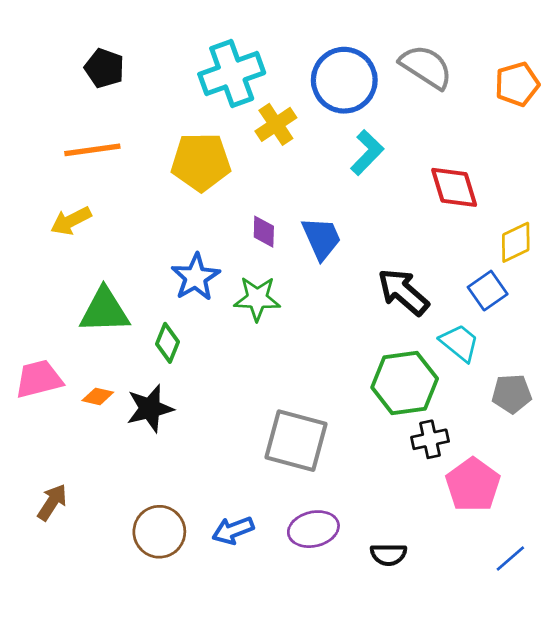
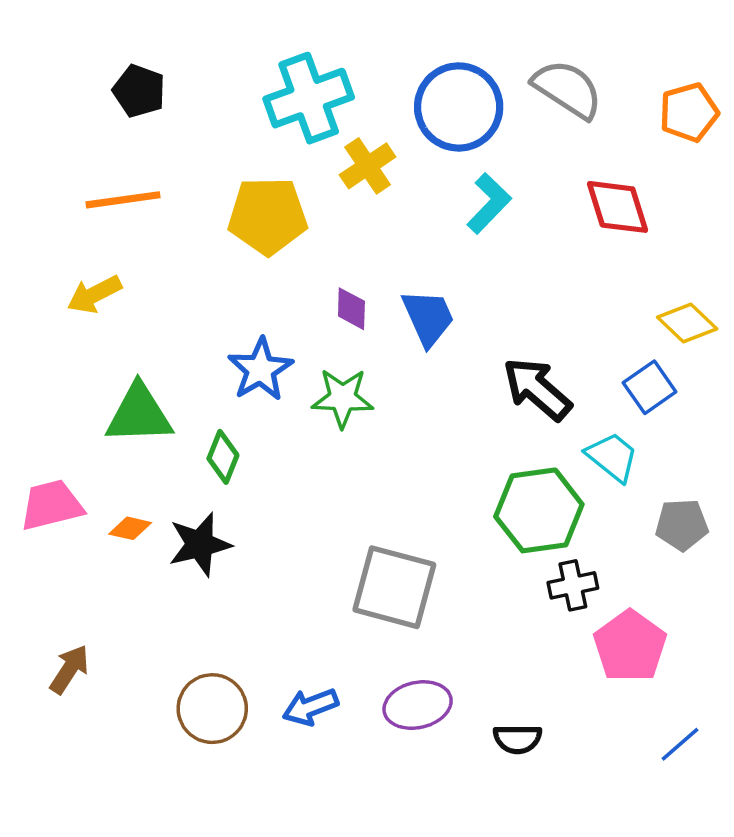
red diamond: (454, 187) -> (617, 207), moved
yellow diamond: (516, 242) -> (687, 323), turned 69

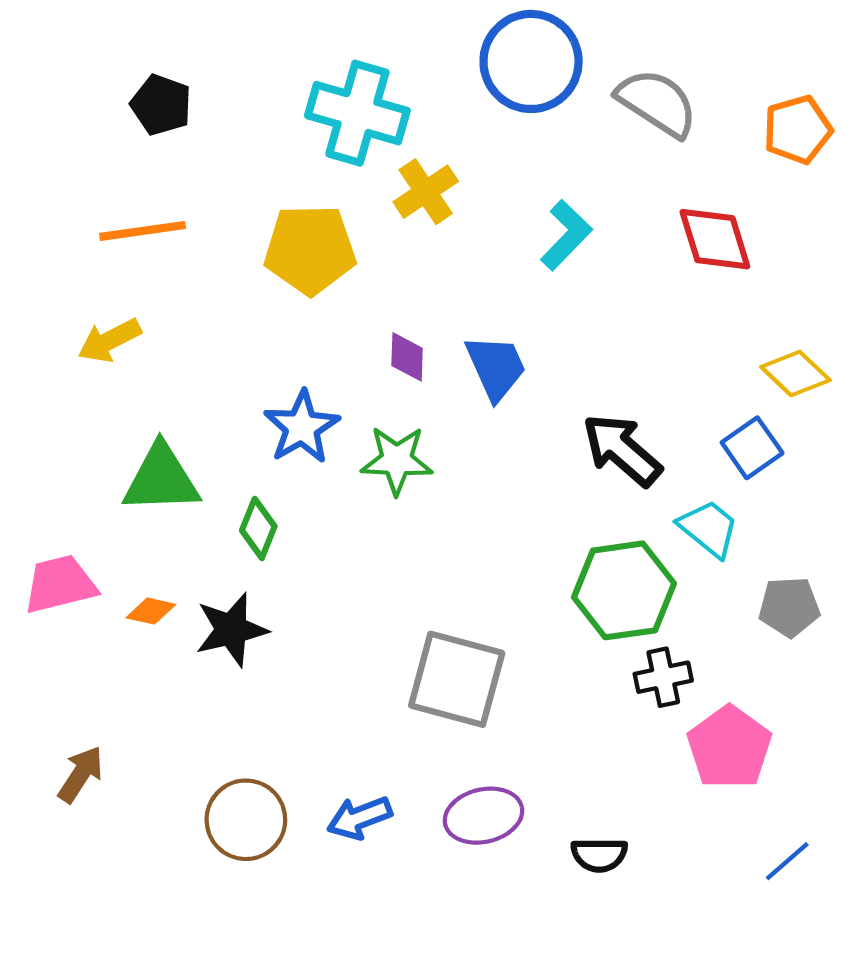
cyan cross: (309, 98) -> (357, 113), turned 36
blue circle: (459, 107) -> (531, 61), moved

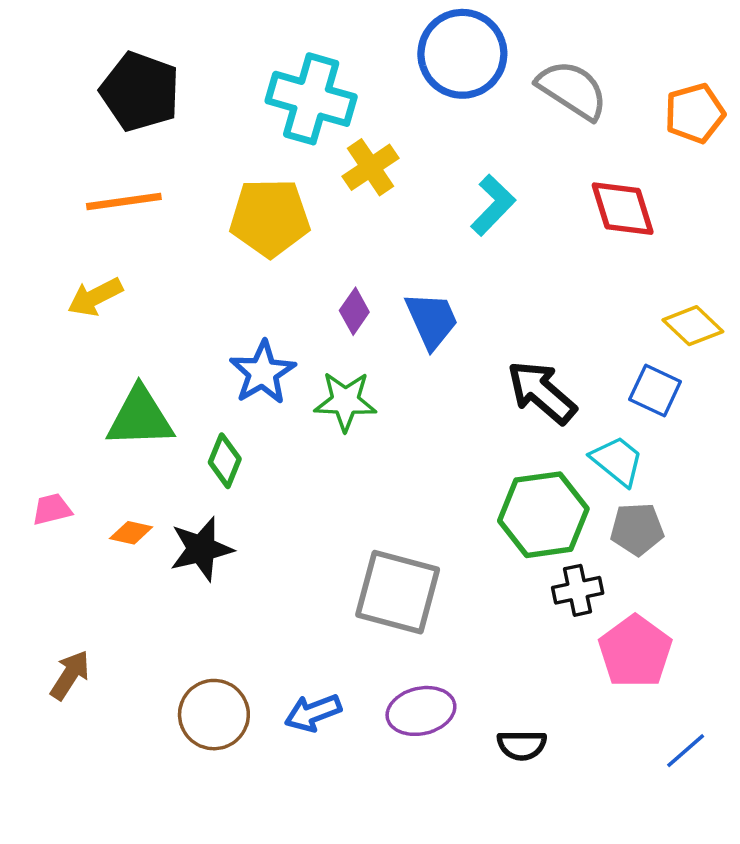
black pentagon: (161, 105) -> (140, 92), size x1.5
purple diamond: (407, 357) -> (354, 311), turned 33
blue square: (752, 448) -> (655, 390), turned -30
pink trapezoid: (60, 584) -> (52, 509), size x0.6
gray pentagon: (789, 607) -> (637, 529), moved

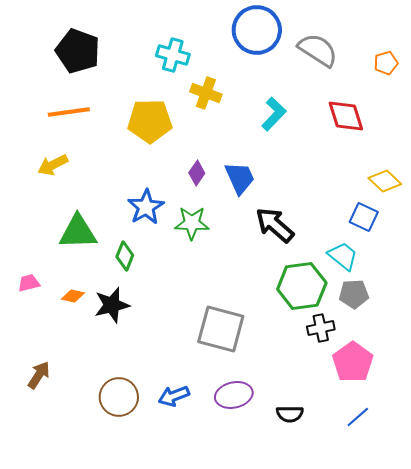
cyan cross: (311, 99) -> (173, 55), size x0.7
orange pentagon: (695, 113) -> (386, 63), size x0.7
yellow cross: (371, 167) -> (206, 93), turned -36
black arrow: (542, 392) -> (275, 225), moved
blue line: (686, 751) -> (358, 417), moved

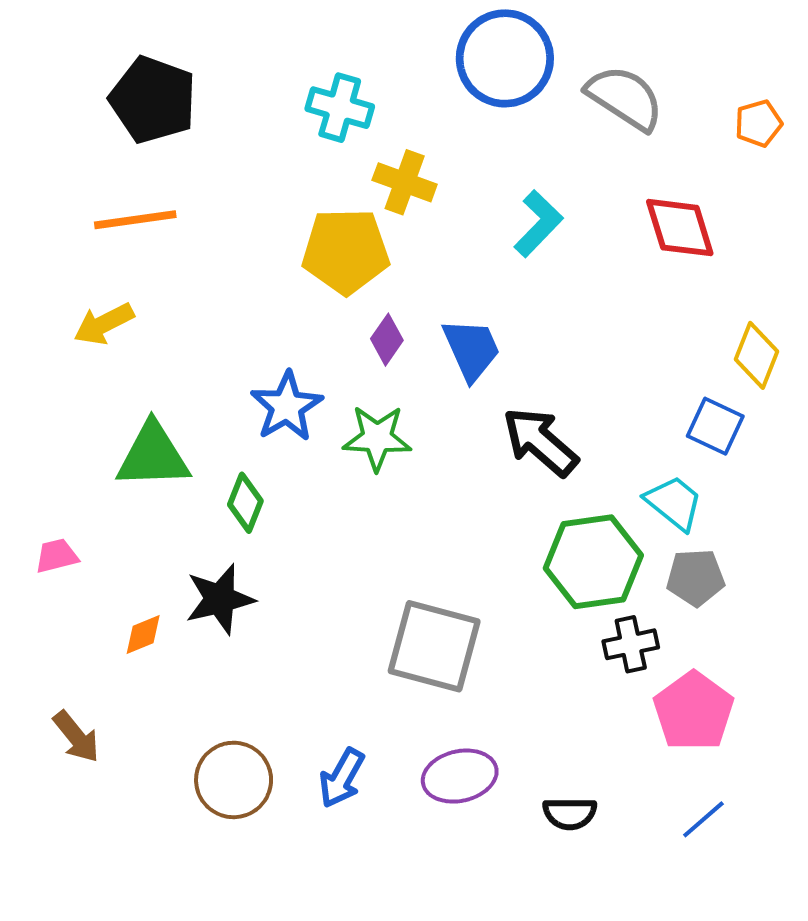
yellow pentagon: (150, 121) -> (346, 251), moved
yellow diamond: (385, 181) -> (757, 355), turned 68
orange diamond: (73, 296) -> (143, 634), moved, turned -35
brown arrow: (39, 375) -> (76, 737), turned 108
blue arrow: (174, 396) -> (342, 778), turned -40

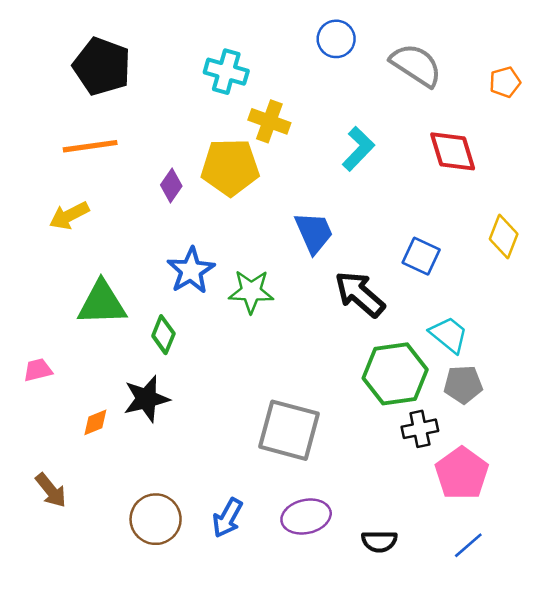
blue circle: (505, 58) -> (336, 39), size x0.6
purple diamond: (387, 340) -> (171, 185), moved
blue square: (715, 426) -> (421, 256), moved

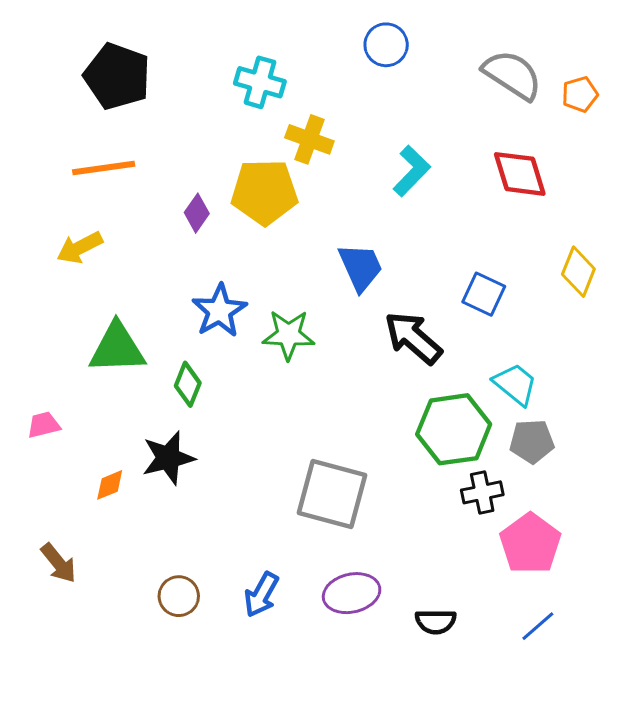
gray semicircle: (416, 65) -> (512, 75), moved
brown circle: (156, 519) -> (179, 596), size x0.7

